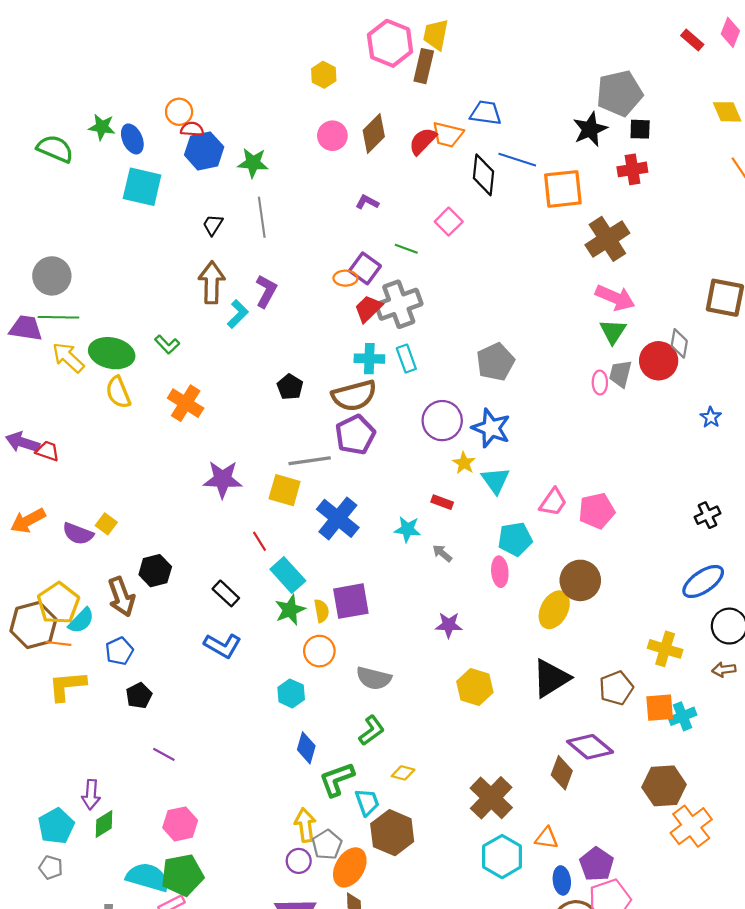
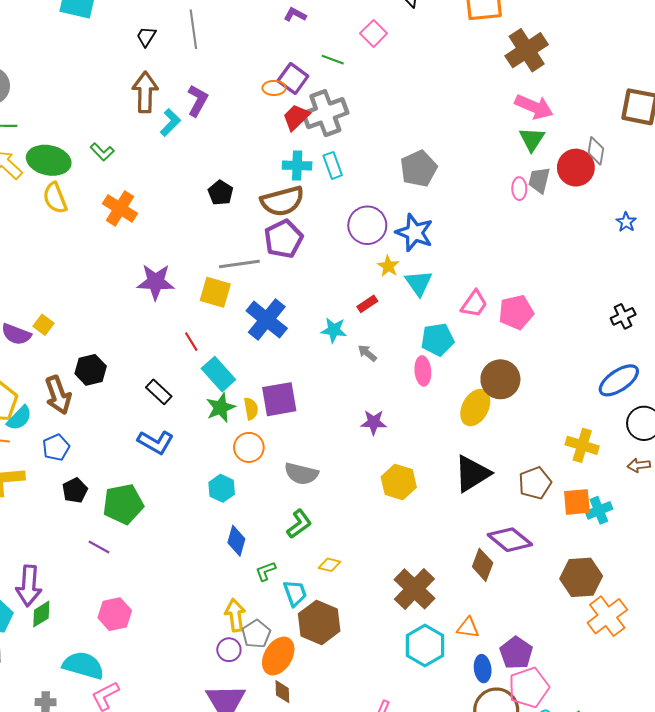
red rectangle: (442, 502) -> (367, 304), turned -54
green L-shape: (337, 779) -> (266, 571), size x0.6
purple arrow: (91, 795) -> (29, 586), size x1.4
green pentagon: (182, 875) -> (123, 504), moved

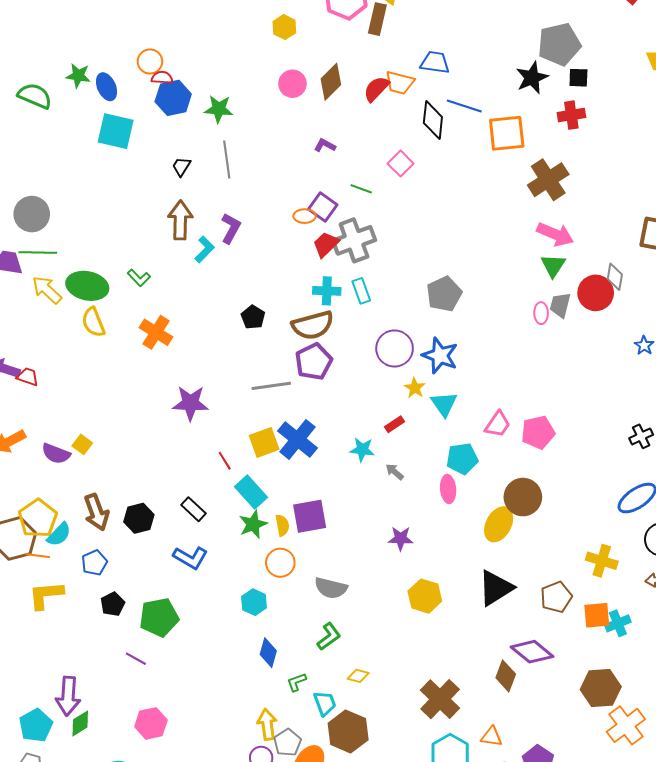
yellow square: (215, 292) -> (264, 442), moved, turned -36
black hexagon: (91, 370) -> (139, 518), moved

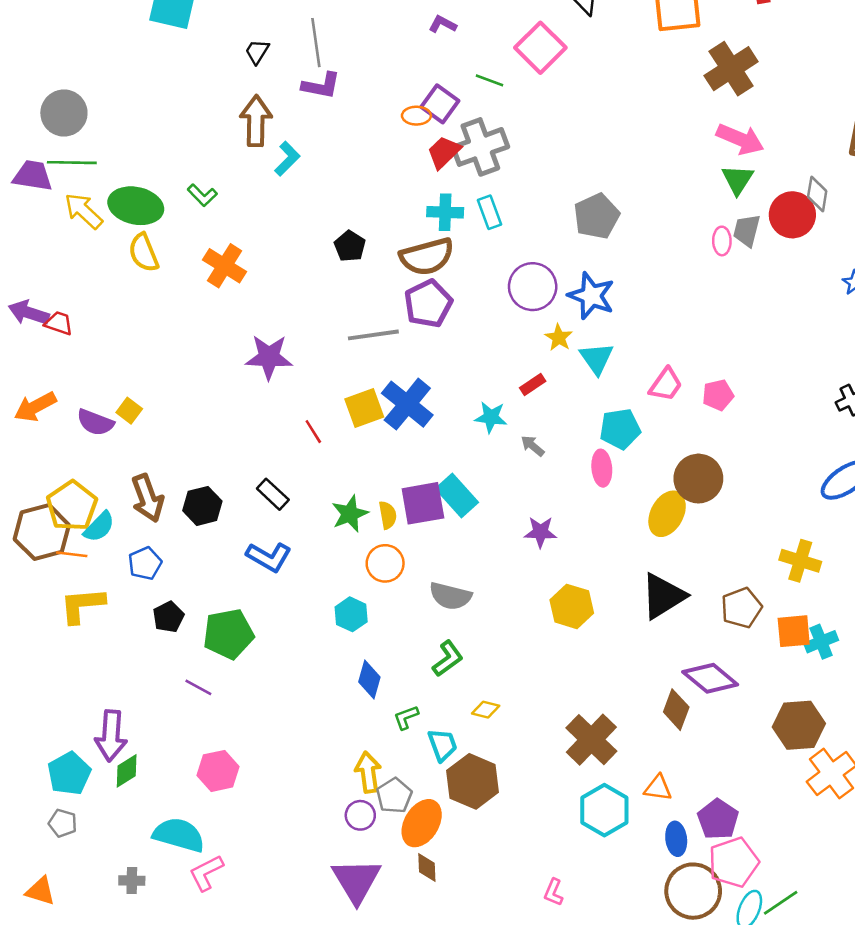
pink square: (401, 164) -> (540, 48), size x1.5
purple L-shape: (231, 228) -> (321, 86), moved, turned 72
pink pentagon: (538, 432) -> (718, 395), size x0.7
cyan rectangle: (251, 492) -> (457, 495), moved

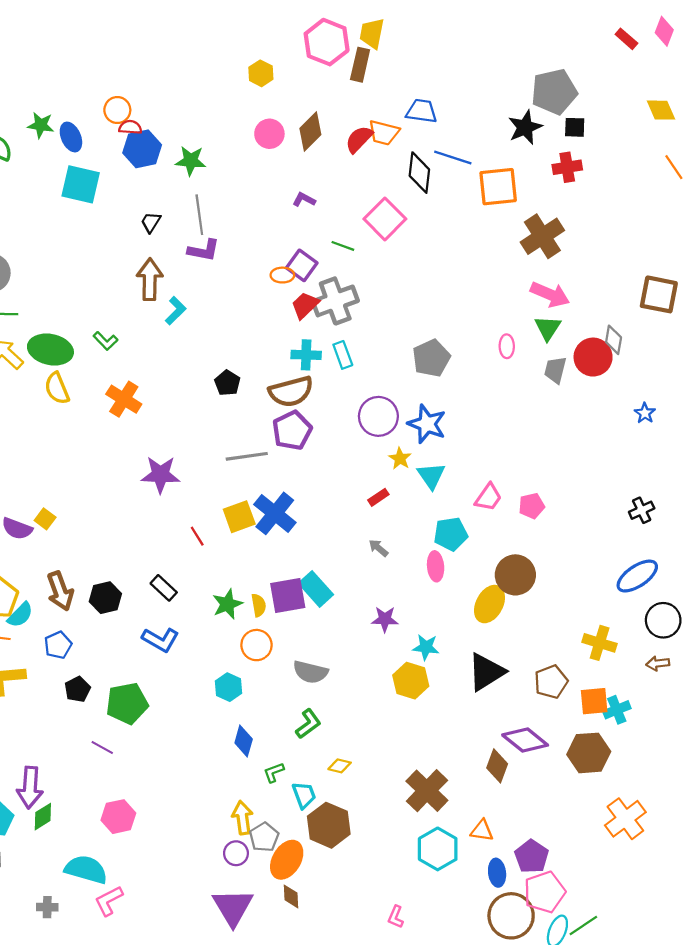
pink ellipse: (722, 241) -> (507, 346), moved
cyan star: (491, 417) -> (426, 647), moved
brown hexagon: (799, 725) -> (589, 753), moved

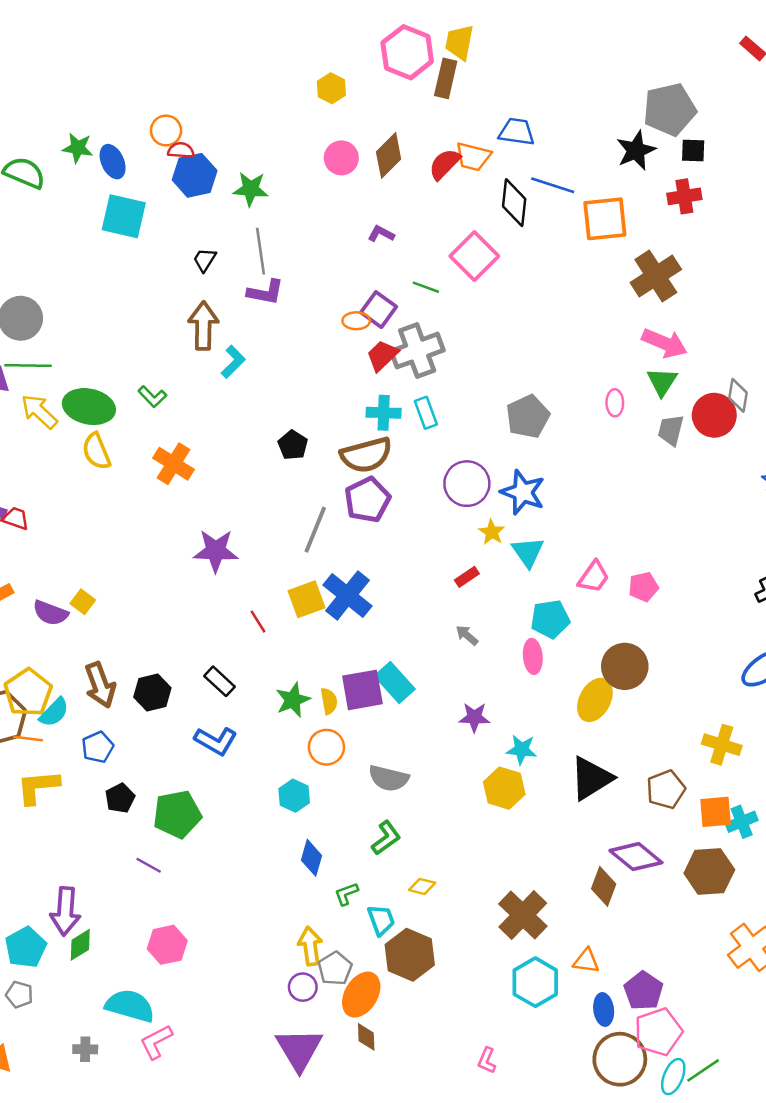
gray line: (247, 456) -> (315, 530), turned -60

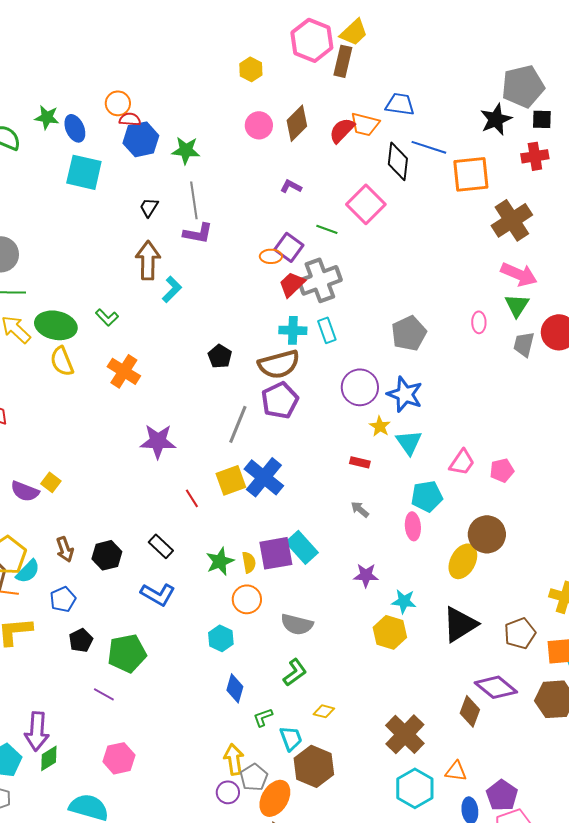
yellow trapezoid: (459, 42) -> (354, 32), turned -144
red rectangle: (467, 577) -> (360, 462), turned 48
brown arrow: (100, 685) -> (65, 549), size x0.7

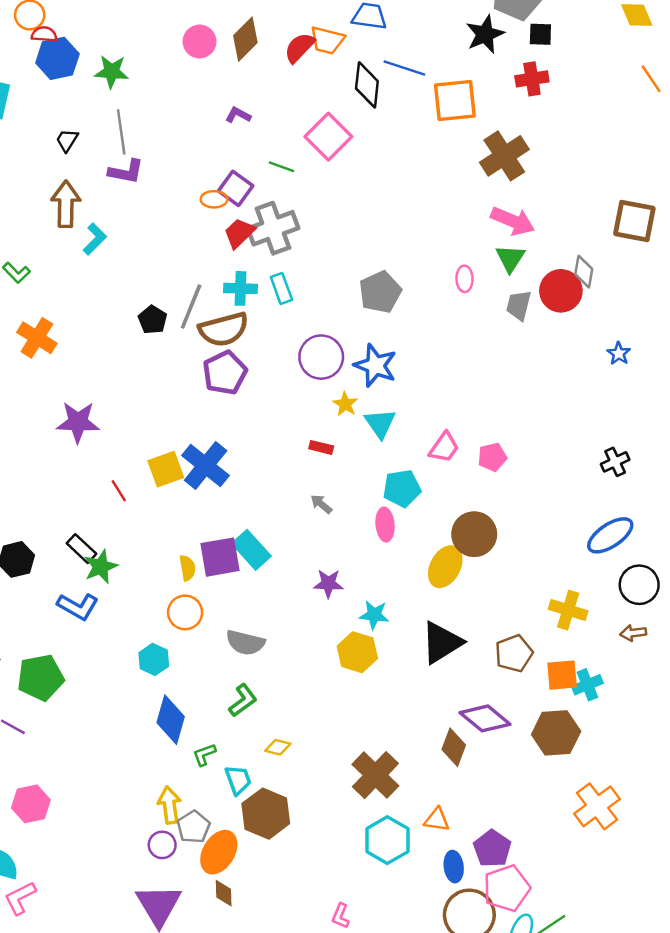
gray line: (238, 424) -> (191, 306), moved
green star: (220, 561) -> (101, 567), moved
blue diamond: (235, 688) -> (171, 720), size x1.4

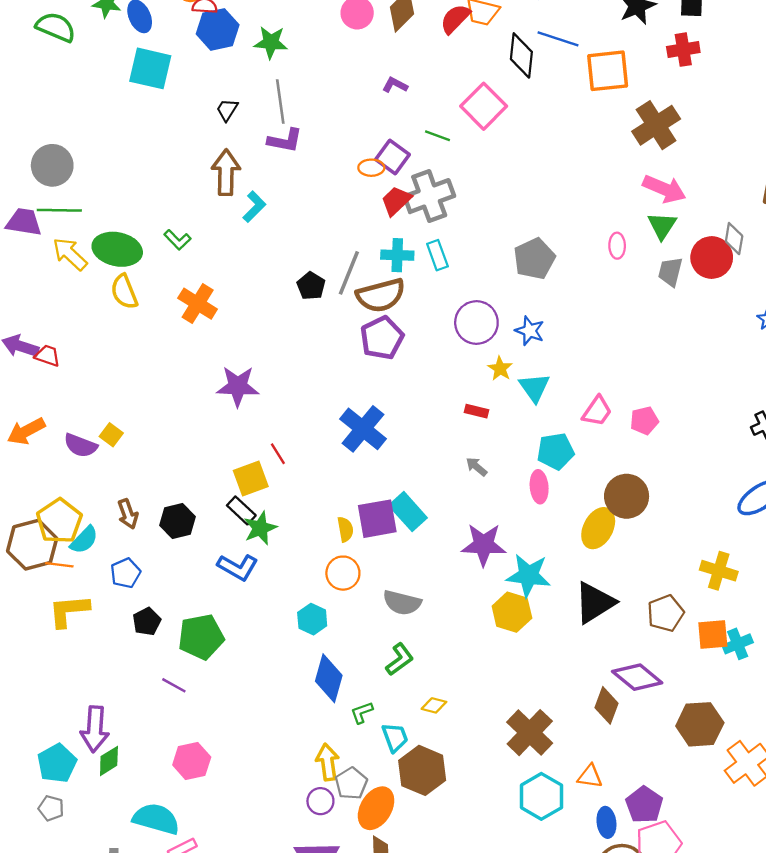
blue star: (375, 366) -> (530, 331), size x0.7
yellow square: (166, 469) -> (251, 478), moved
purple star: (328, 584) -> (484, 545), size x1.5
cyan star: (374, 615) -> (528, 575), size x1.5
brown hexagon: (556, 733) -> (700, 724), moved

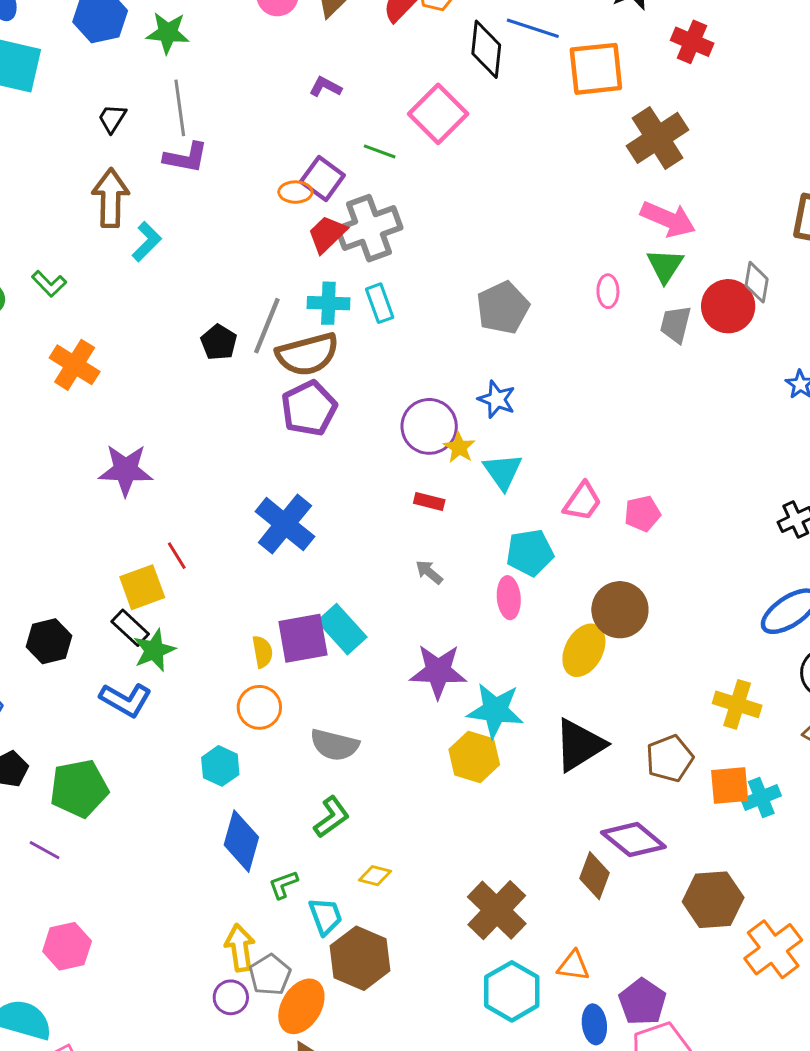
red cross: (683, 50) -> (692, 42), turned 32
purple circle: (476, 323) -> (429, 426), moved

